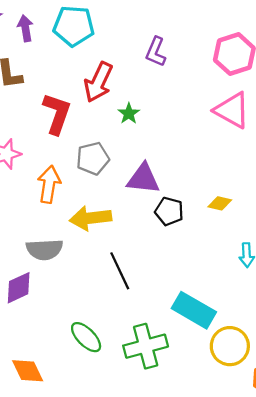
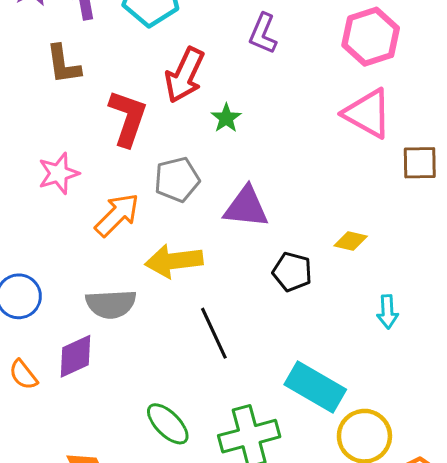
orange arrow: (49, 184) -> (117, 215), turned 36
black pentagon: (169, 211) -> (292, 272), moved

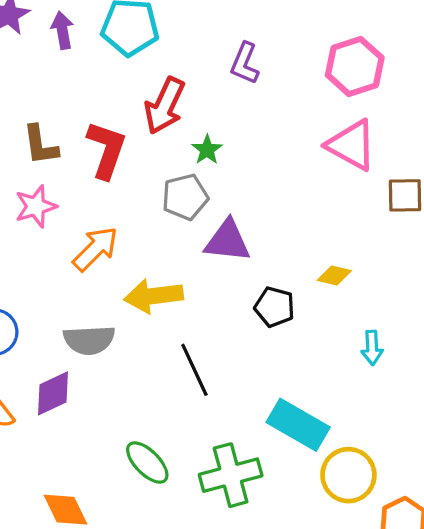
brown L-shape: (63, 64) -> (40, 145), moved
gray pentagon: (177, 180) -> (185, 197), moved

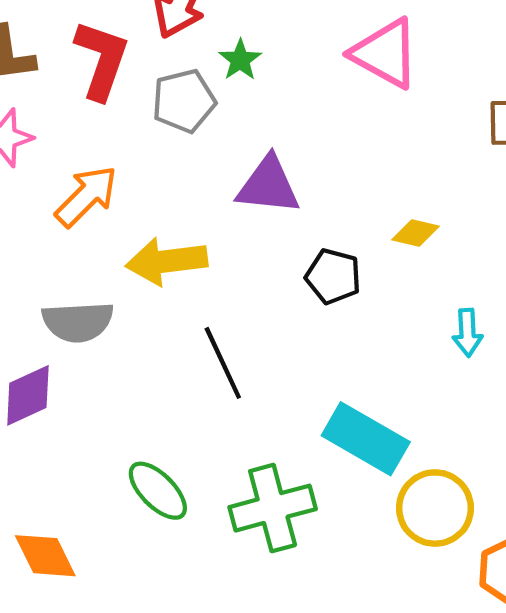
pink triangle: (352, 145) -> (385, 53), moved
gray pentagon: (185, 197) -> (184, 101), moved

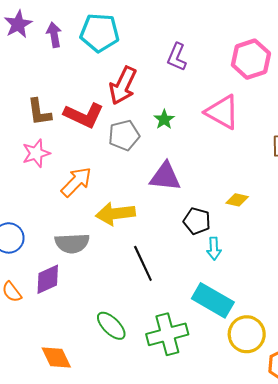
red L-shape: (102, 60) -> (84, 115), turned 96
green star: (240, 60) -> (164, 119), moved
cyan arrow: (467, 333) -> (214, 249), moved

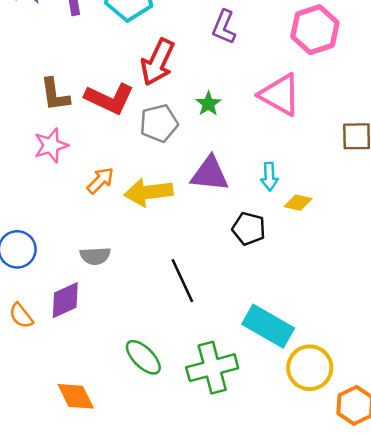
orange arrow: (76, 182) -> (100, 180), size x0.7
yellow arrow: (115, 214) -> (149, 192), moved
gray semicircle: (72, 243) -> (95, 256), size x0.7
cyan arrow: (214, 249) -> (269, 177), moved

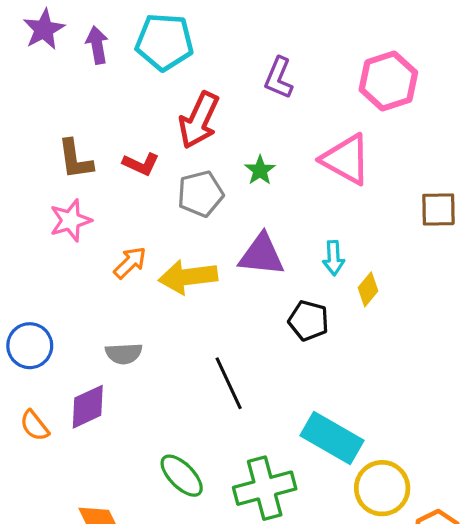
red L-shape: (110, 99) -> (141, 164), size x0.6
yellow diamond: (298, 203) -> (368, 289), turned -64

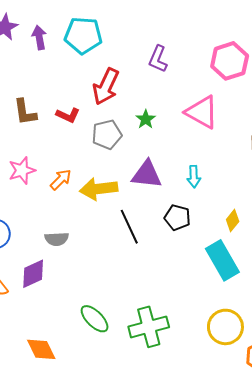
pink star: (70, 220) -> (22, 170), moved
yellow diamond: (368, 289) -> (233, 221), moved
black line: (229, 383) -> (129, 227), moved
cyan rectangle: (332, 438) -> (222, 260), moved, turned 30

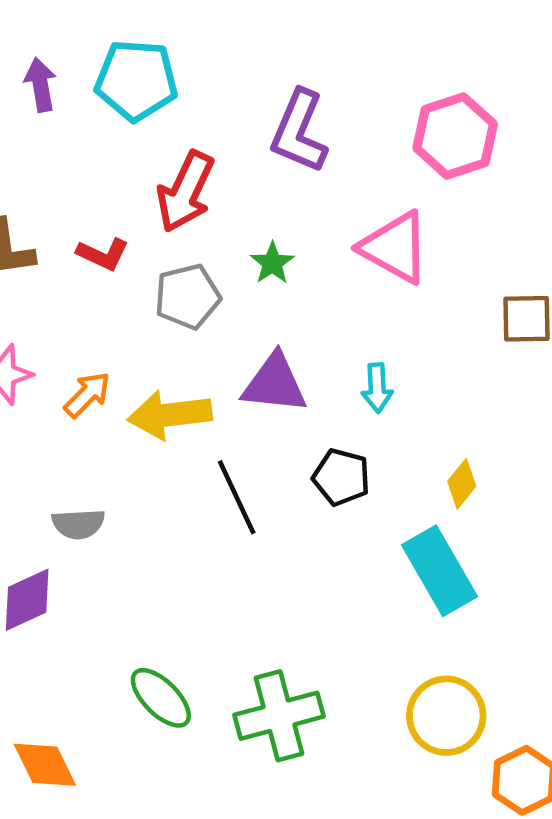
purple L-shape: (158, 59) -> (299, 132), size x1.4

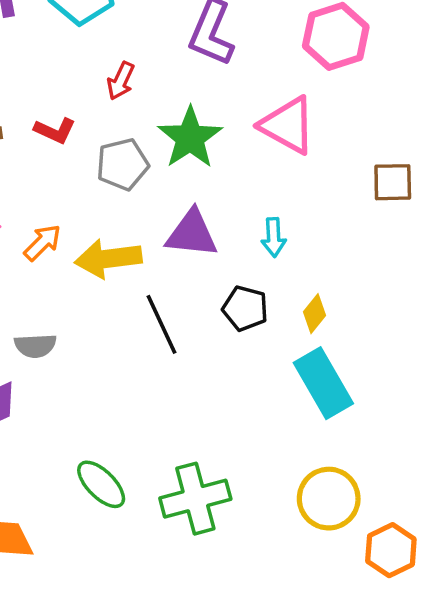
red arrow: (185, 192) -> (121, 81), size x0.6
green star: (272, 263) -> (190, 138), size x1.8
yellow diamond: (462, 484) -> (314, 314), moved

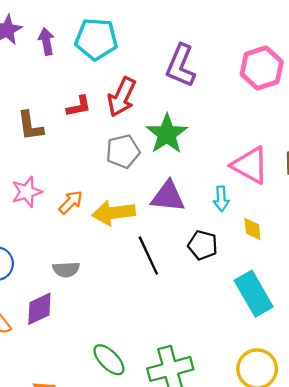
red arrow: (121, 81) -> (122, 97), size x1.6
pink triangle: (288, 125) -> (250, 165), moved
red L-shape: (55, 131) -> (79, 106), moved, turned -36
yellow diamond: (314, 314) -> (252, 229), moved, turned -45

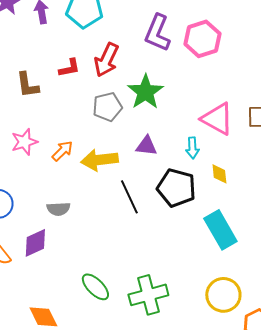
pink hexagon: (262, 68) -> (202, 39), moved
purple triangle: (168, 196) -> (146, 146), size x0.7
black pentagon: (203, 245) -> (176, 188), size x1.5

